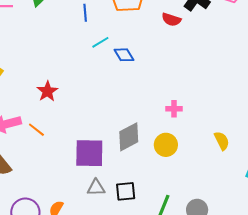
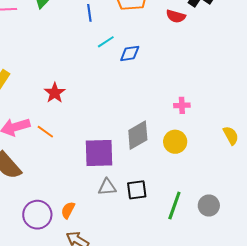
blue diamond: (124, 55) -> (130, 53), turned -65

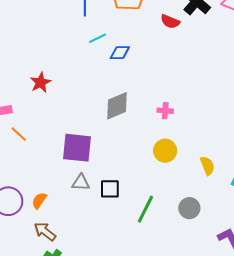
orange line: (45, 132) -> (19, 134), moved
gray diamond: (138, 135) -> (117, 106), moved
yellow semicircle: (231, 136) -> (207, 166), moved
yellow circle: (175, 142) -> (165, 151), moved
gray circle: (209, 206) -> (189, 208), moved

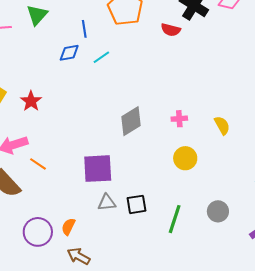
blue diamond: (120, 53) -> (69, 53), moved
red star: (40, 82) -> (31, 101), moved
yellow semicircle: (207, 166) -> (222, 125), moved

